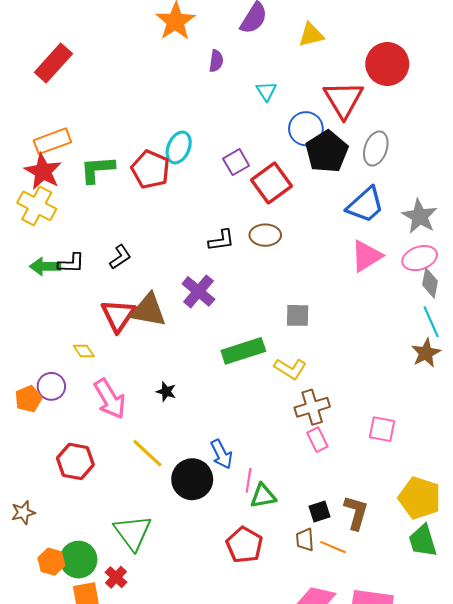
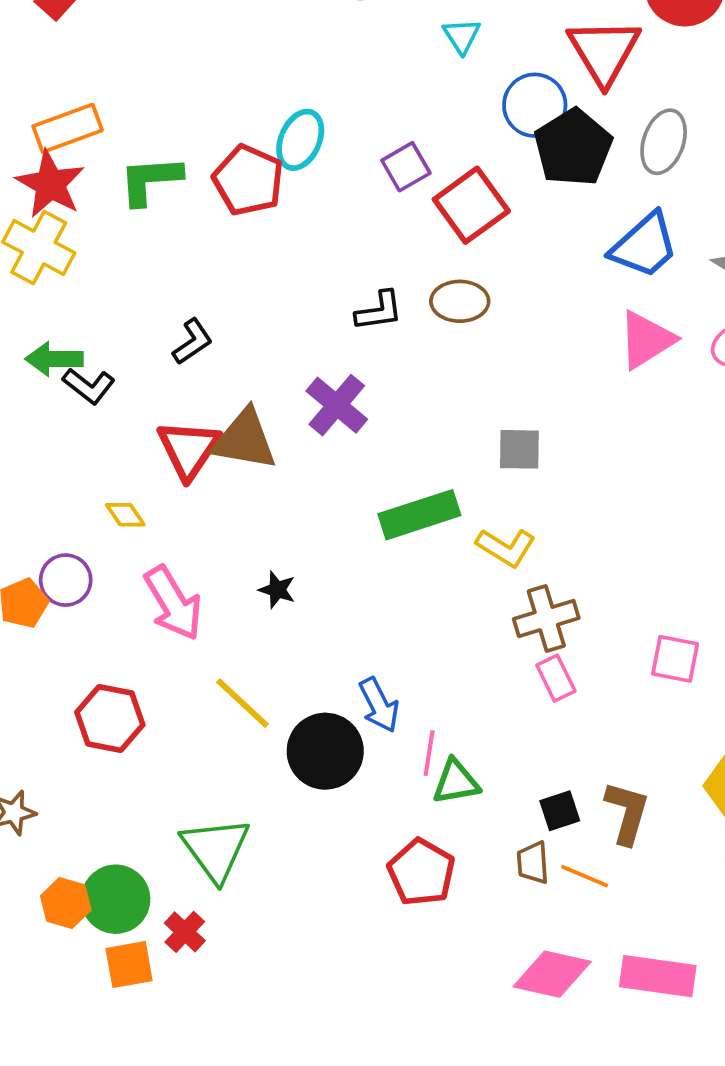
black L-shape: (71, 263) -> (89, 386), moved, turned 36

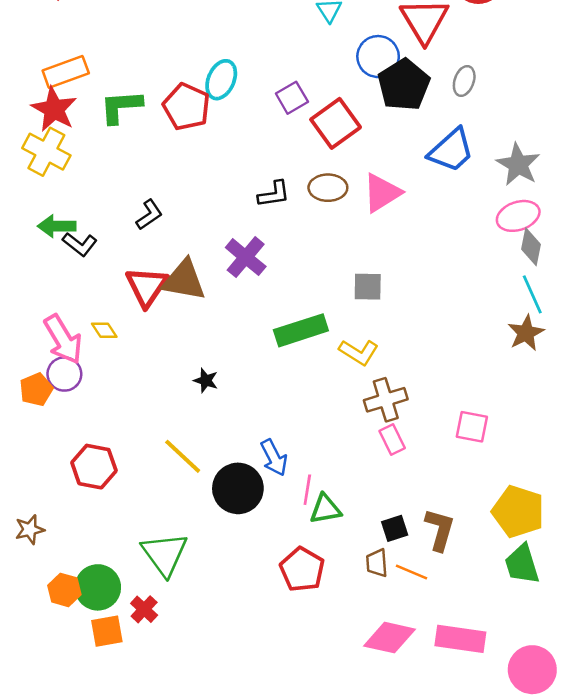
gray ellipse: (664, 142) -> (464, 81), size x0.7
pink triangle: (646, 340) -> (382, 193), moved
pink arrow: (173, 603) -> (63, 339), moved

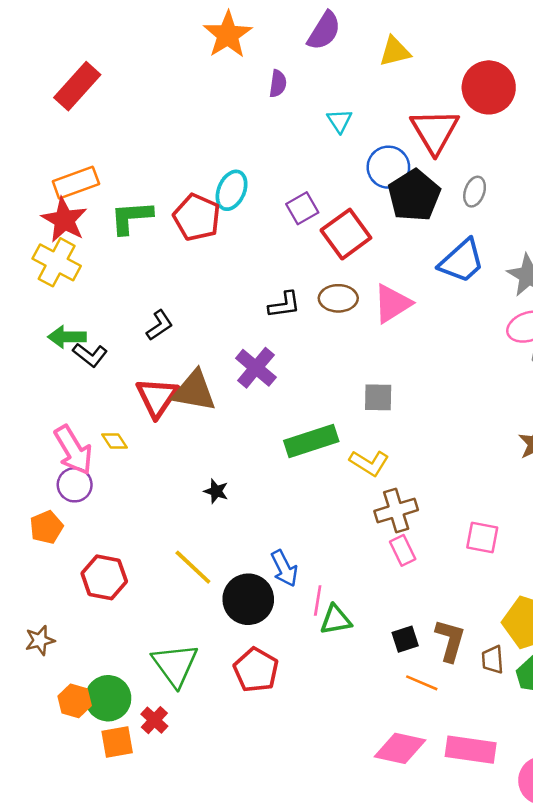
orange pentagon: (36, 389) -> (46, 527), moved
brown trapezoid: (377, 563) -> (493, 660), moved
red pentagon: (302, 569) -> (256, 670), moved

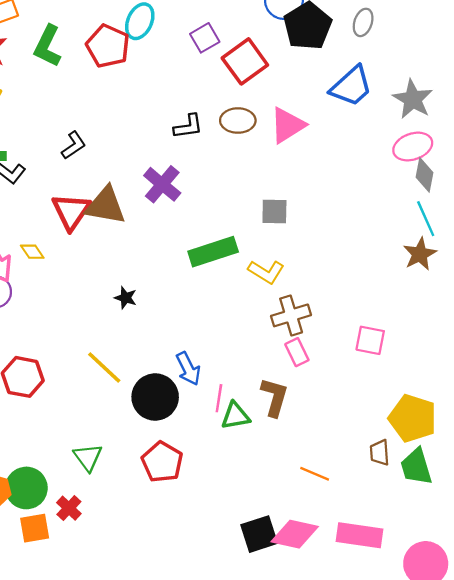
green L-shape: (131, 217) -> (48, 46), turned -60
black square: (405, 639) -> (259, 534), moved, size x1.5
brown L-shape: (450, 640) -> (274, 397), moved
green triangle: (175, 665) -> (88, 457), size x0.7

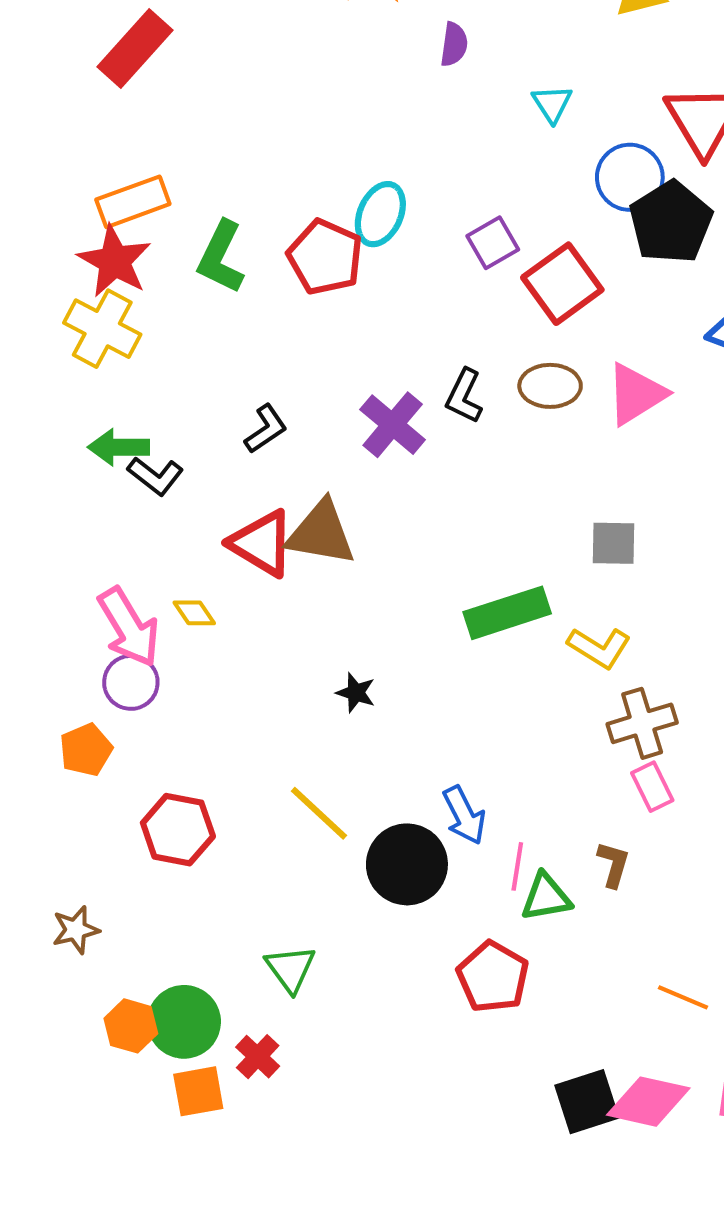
black L-shape: (188, 126) -> (464, 396), turned 124
purple cross: (162, 184) -> (393, 425), moved
red triangle: (71, 211) -> (262, 543), turned -33
brown L-shape: (274, 397) -> (613, 864), size x0.7
red pentagon: (162, 462) -> (493, 977), moved

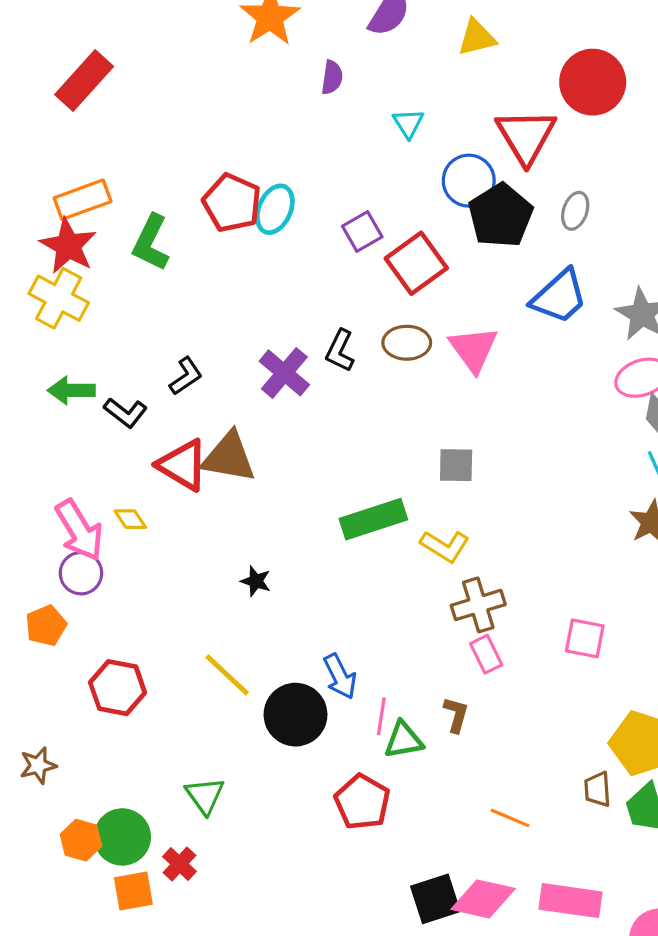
red pentagon: (325, 257) -> (232, 203), moved
pink triangle: (636, 394) -> (473, 349), turned -34
black L-shape: (155, 476) -> (125, 413), moved

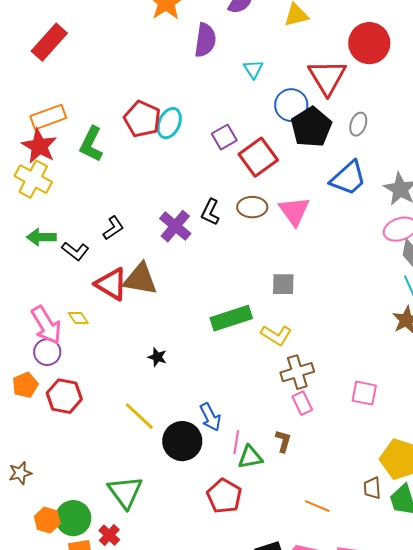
purple semicircle: (332, 77) -> (205, 40), size x1.6
red hexagon: (118, 688) -> (64, 396), moved
green triangle: (205, 796) -> (125, 492), size x1.4

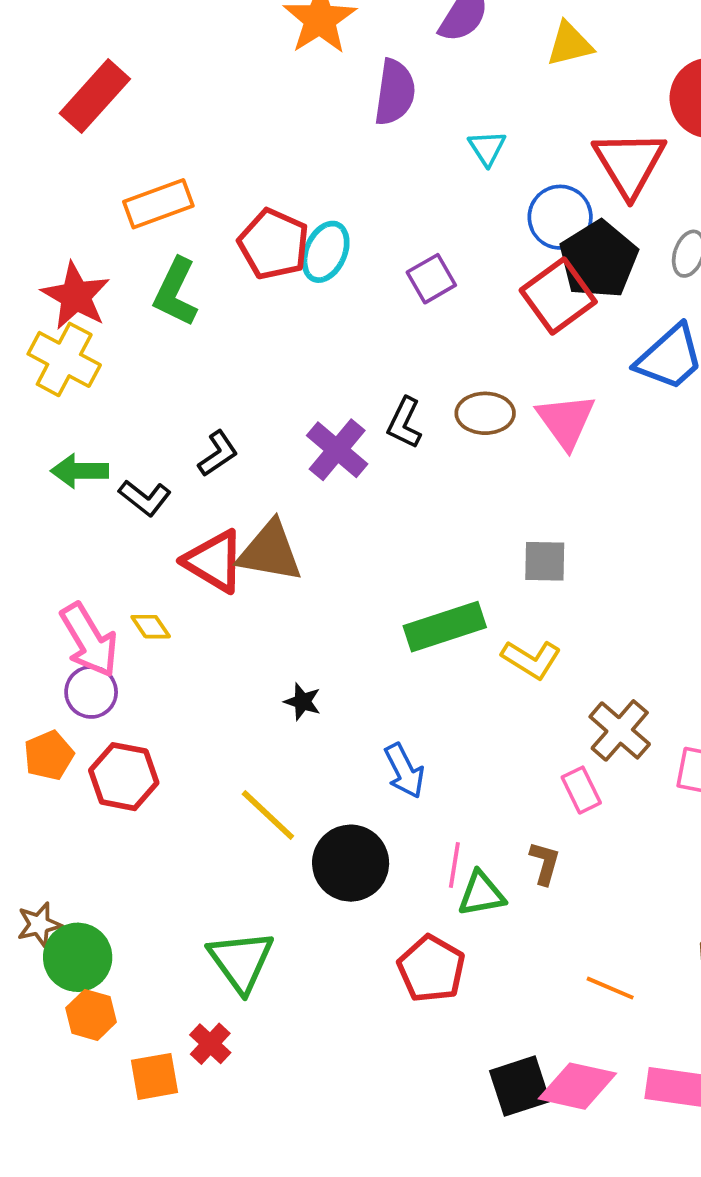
orange rectangle: (48, 117) -> (158, 204), moved
red square: (258, 157) -> (558, 296), moved
brown cross: (297, 372) -> (620, 730), moved, turned -32
blue arrow: (210, 417) -> (404, 771), moved
green circle: (73, 518) -> (78, 957), moved

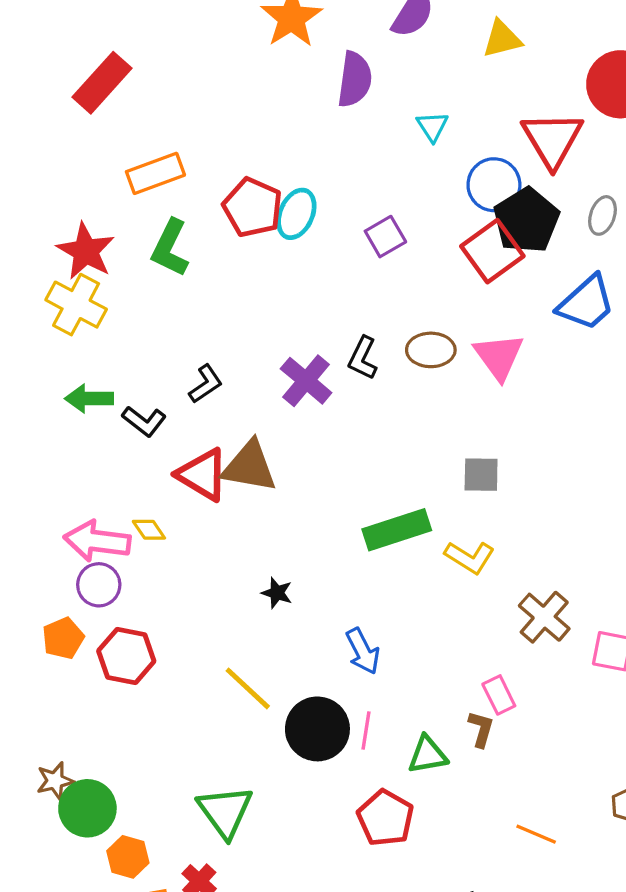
pink arrow: (89, 640) -> (97, 541), turned 128
pink rectangle: (581, 790) -> (499, 695), moved
pink line: (454, 865) -> (366, 731), moved
orange hexagon: (91, 1015) -> (128, 857), moved

